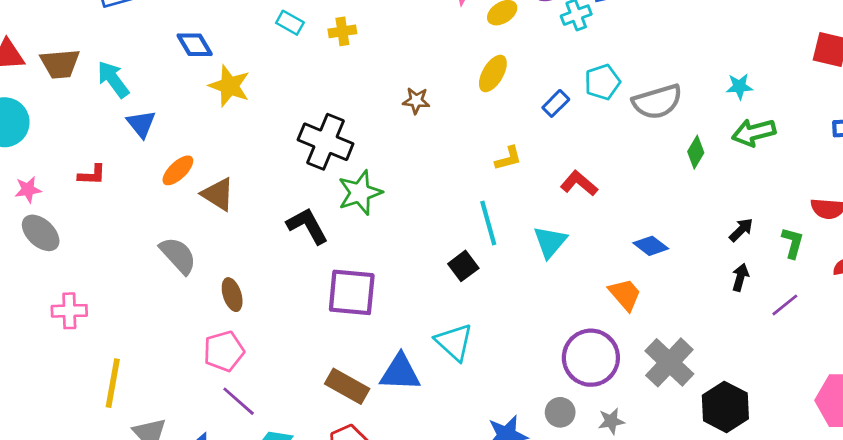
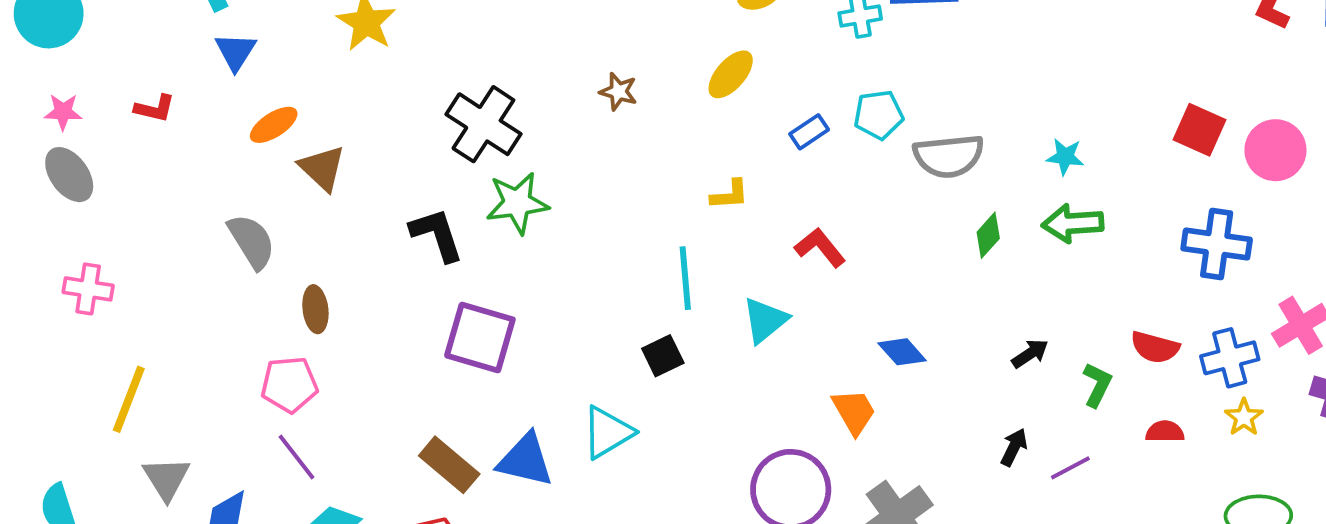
black square: (463, 266) -> (663, 356), moved
black arrow: (740, 277) -> (1014, 447), moved
cyan triangle: (454, 342) -> (607, 432), turned 36

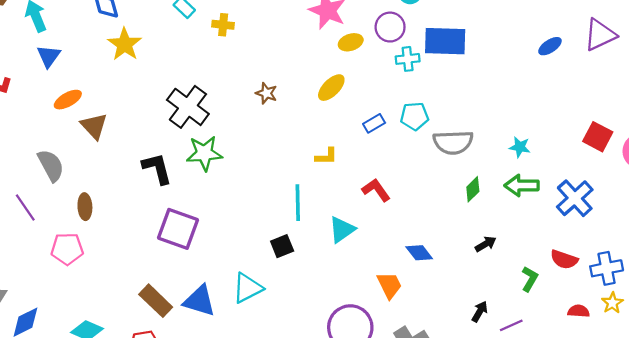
blue cross: (1217, 244) -> (575, 198), moved, turned 36
black arrow: (1030, 354) -> (486, 244), moved
red semicircle: (1165, 432) -> (579, 311), moved
purple line: (296, 457) -> (25, 208), moved

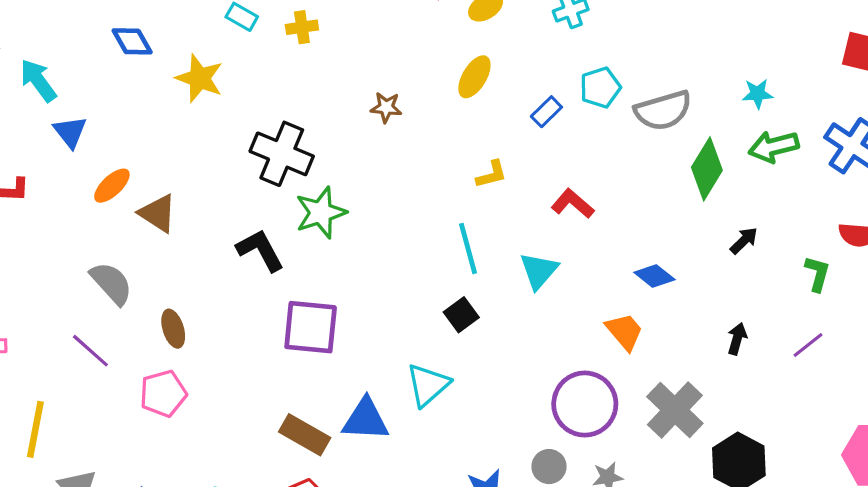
yellow star: (125, 44) -> (200, 78), moved
green diamond: (473, 189) -> (707, 169), size x1.6
black arrow: (480, 312) -> (737, 339), moved

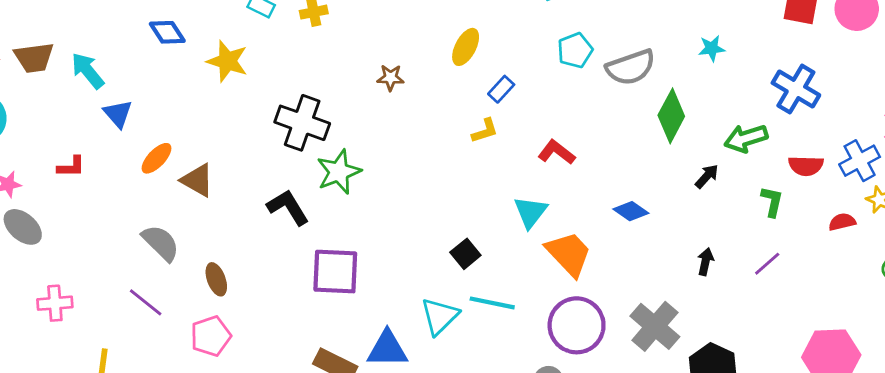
blue rectangle: (546, 112) -> (501, 89), moved
green arrow: (774, 147) -> (746, 138), moved
cyan line: (468, 249) -> (492, 303), moved, turned -60
orange trapezoid: (624, 332) -> (569, 254), moved, size x1.4

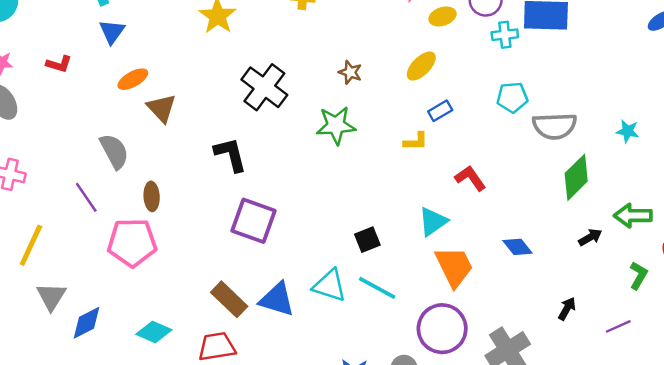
green star: (339, 172) -> (336, 125), moved
cyan triangle: (440, 316) -> (330, 285), turned 45
pink pentagon: (211, 336) -> (132, 243), size x1.4

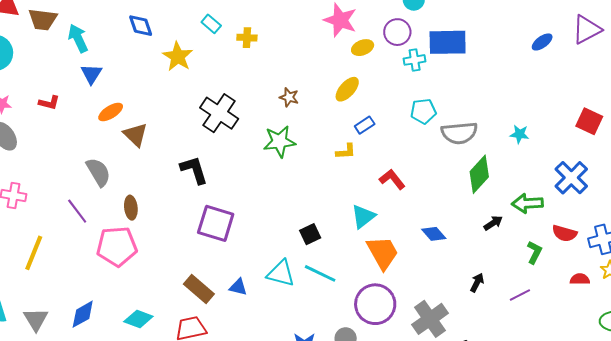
gray triangle: (51, 296) -> (36, 319), moved
blue triangle: (277, 299) -> (238, 287), size x0.6

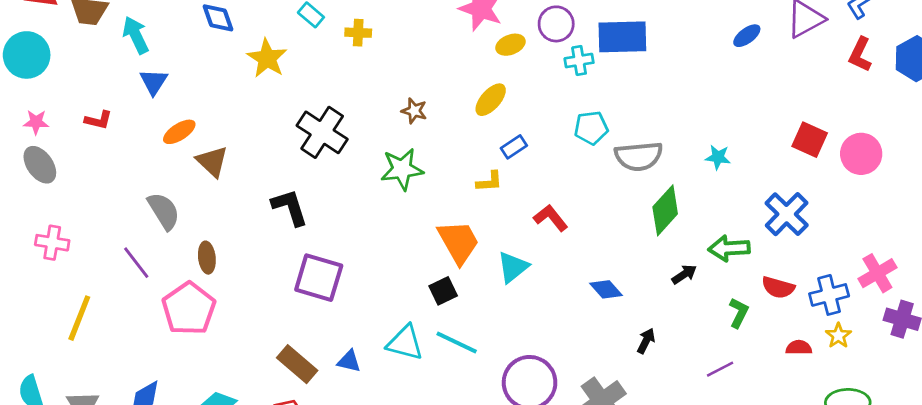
pink pentagon: (117, 246) -> (189, 309), turned -30
orange trapezoid: (383, 253) -> (458, 242), moved
black arrow: (477, 283) -> (646, 341), moved

